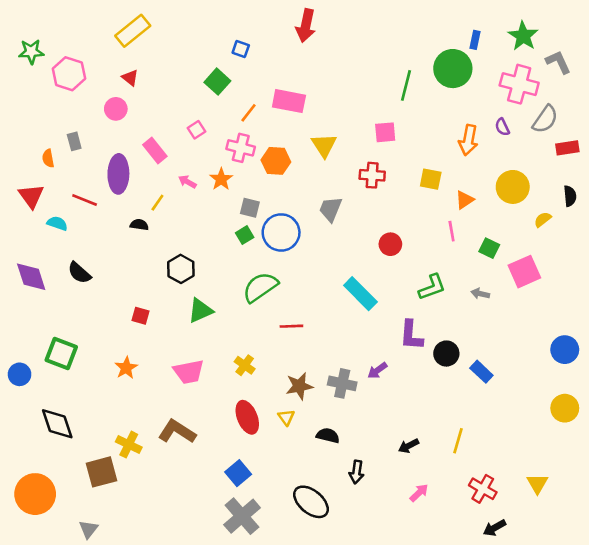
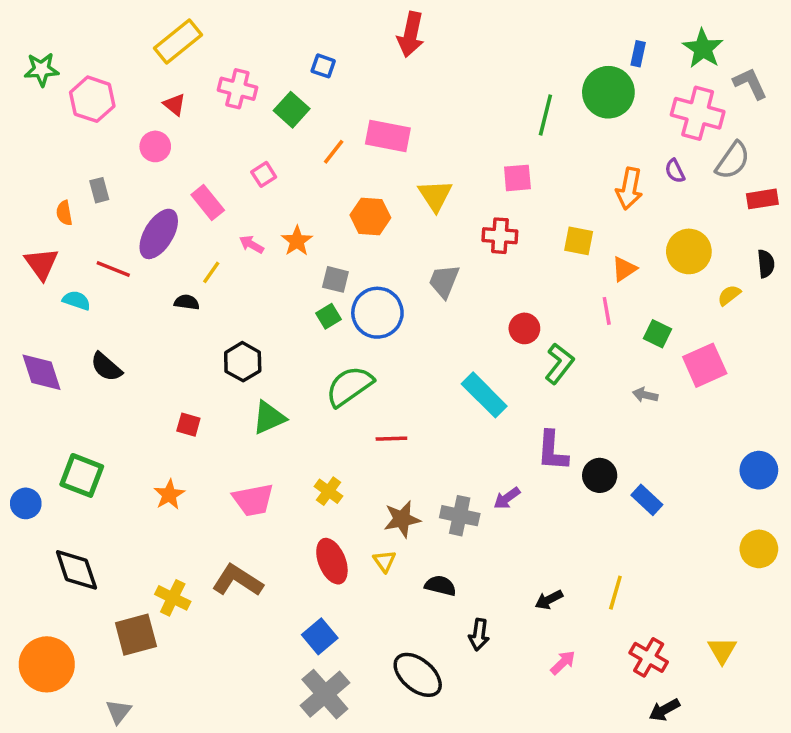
pink cross: (241, 148) -> (237, 89), moved
purple ellipse: (118, 174) -> (159, 234), turned 30
green L-shape: (432, 287) -> (559, 363), moved, turned -32

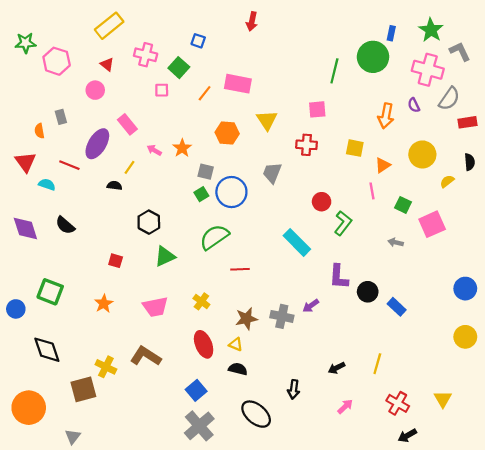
red arrow: (411, 34) -> (252, 21), size x0.7
pink square: (264, 174) -> (162, 90), moved, turned 32
yellow triangle: (384, 561) -> (236, 344), turned -32
black semicircle: (440, 586) -> (238, 369), moved

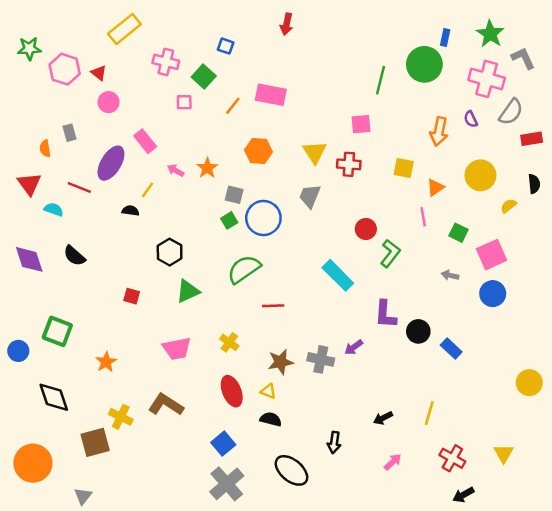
red triangle: (107, 64) -> (99, 73), moved
yellow triangle: (267, 120) -> (315, 152), moved
blue circle: (465, 289) -> (493, 294), moved
orange star: (104, 304) -> (106, 362), moved

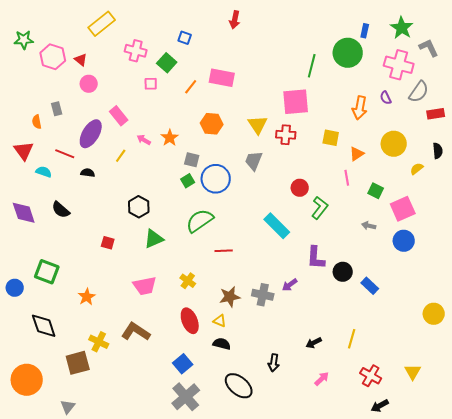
pink square: (361, 124) -> (296, 102), size x1.6
black semicircle: (130, 211) -> (88, 173), moved

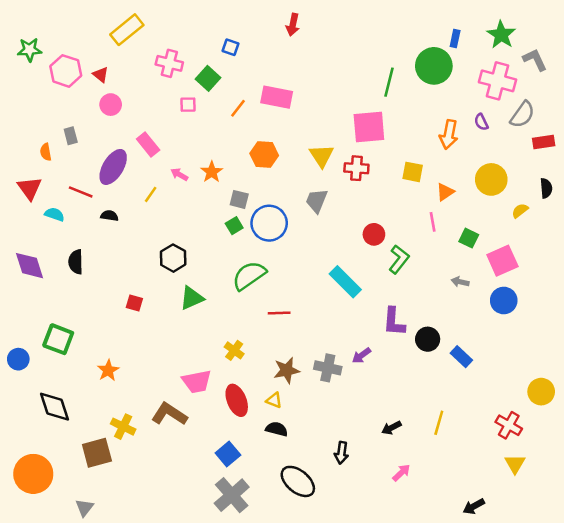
black semicircle: (61, 210) -> (76, 262), turned 48
pink trapezoid: (145, 286) -> (197, 382), moved
red cross: (371, 376) -> (509, 425), moved

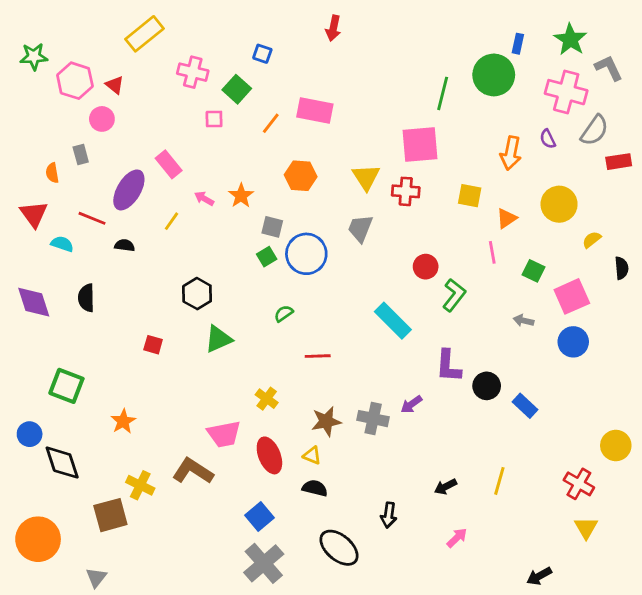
pink circle: (111, 105) -> (102, 119), moved
black semicircle: (546, 188) -> (622, 268), moved
green semicircle: (249, 276) -> (284, 313), size x0.5
blue circle: (18, 359) -> (30, 434), moved

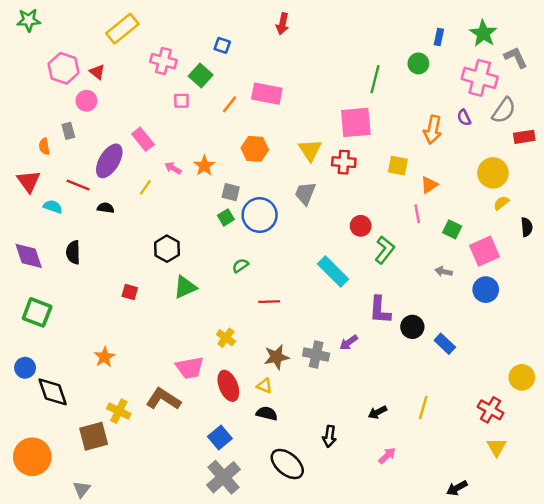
green star: (34, 57) -> (29, 20), moved
green circle: (494, 75) -> (418, 63), size x0.6
yellow circle: (559, 204) -> (493, 173), moved
green square: (66, 386) -> (37, 312), moved

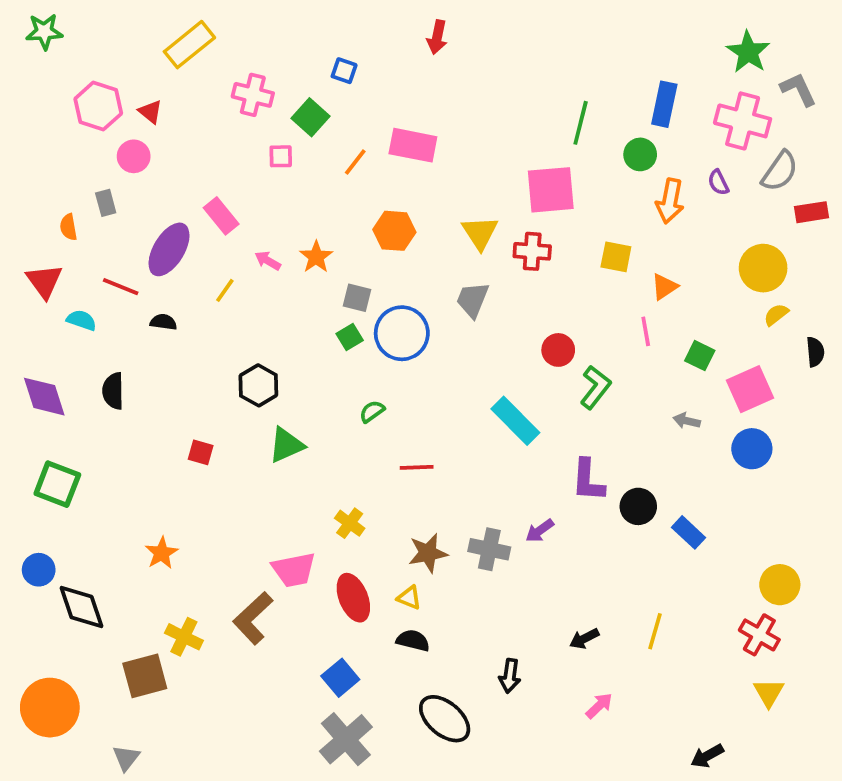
blue rectangle: (439, 37) -> (664, 104), moved, size x1.6
green circle: (418, 63) -> (640, 154), moved
yellow circle: (522, 377) -> (780, 585), moved
brown L-shape: (163, 399) -> (253, 618), turned -76

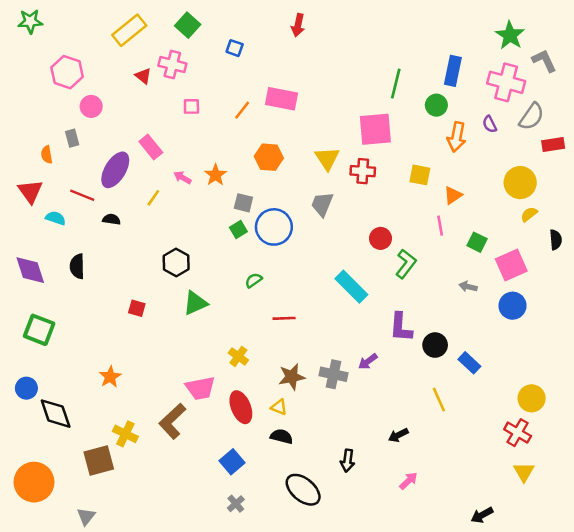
red triangle: (150, 112) -> (143, 76), moved
green square: (311, 117) -> (188, 25), moved
yellow line: (655, 631) -> (439, 400), moved, turned -40
gray cross: (346, 739) -> (236, 504), size x0.5

